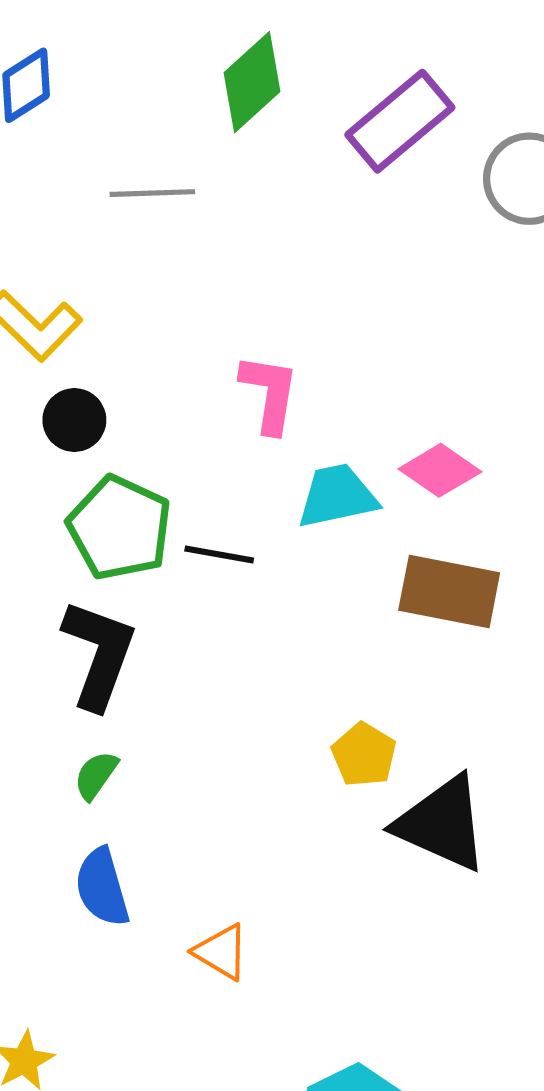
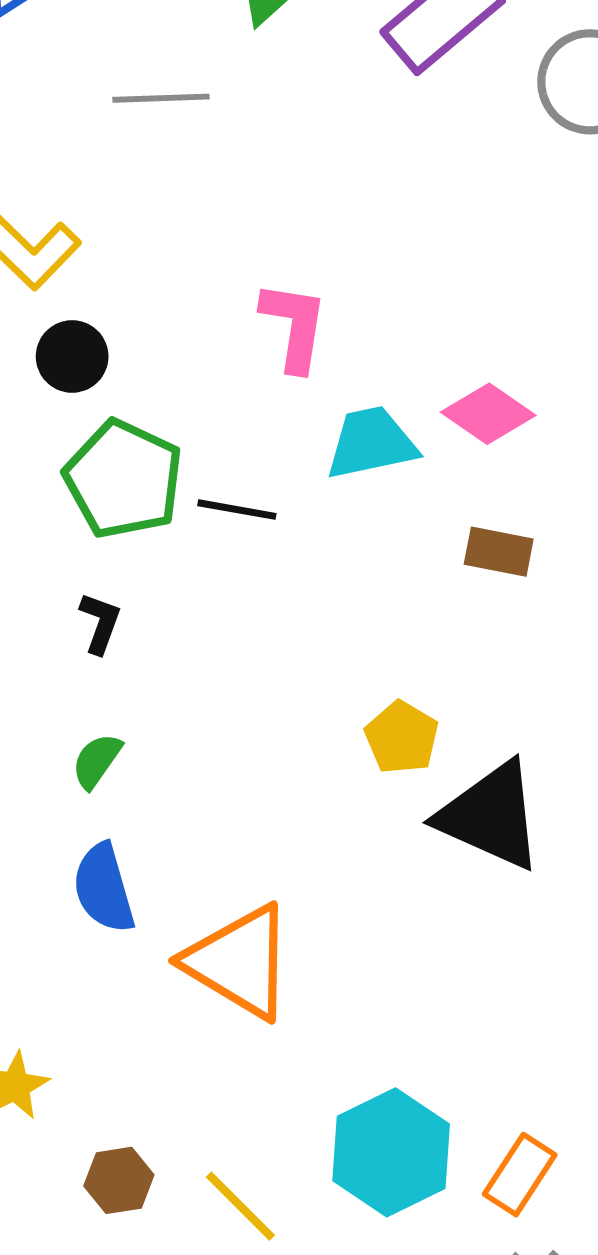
brown rectangle: (449, 591) -> (499, 552), size x0.6
black L-shape: (99, 654) -> (100, 623), size x0.5
orange triangle: (221, 952) -> (239, 962), size x1.8

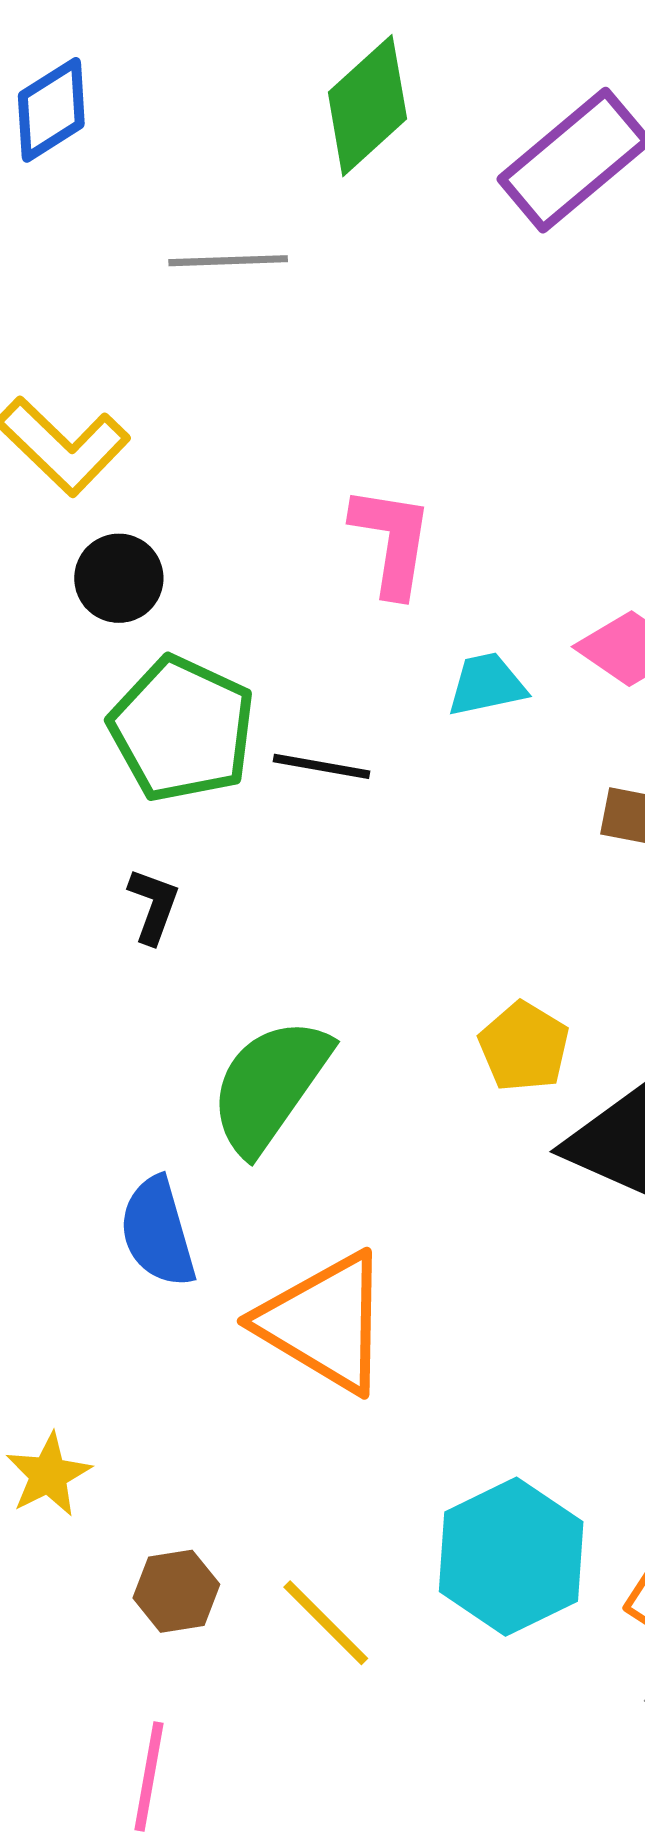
cyan trapezoid: (371, 443) -> (487, 685), size x0.7
green semicircle: (97, 761) -> (270, 1085), moved, size x2.0

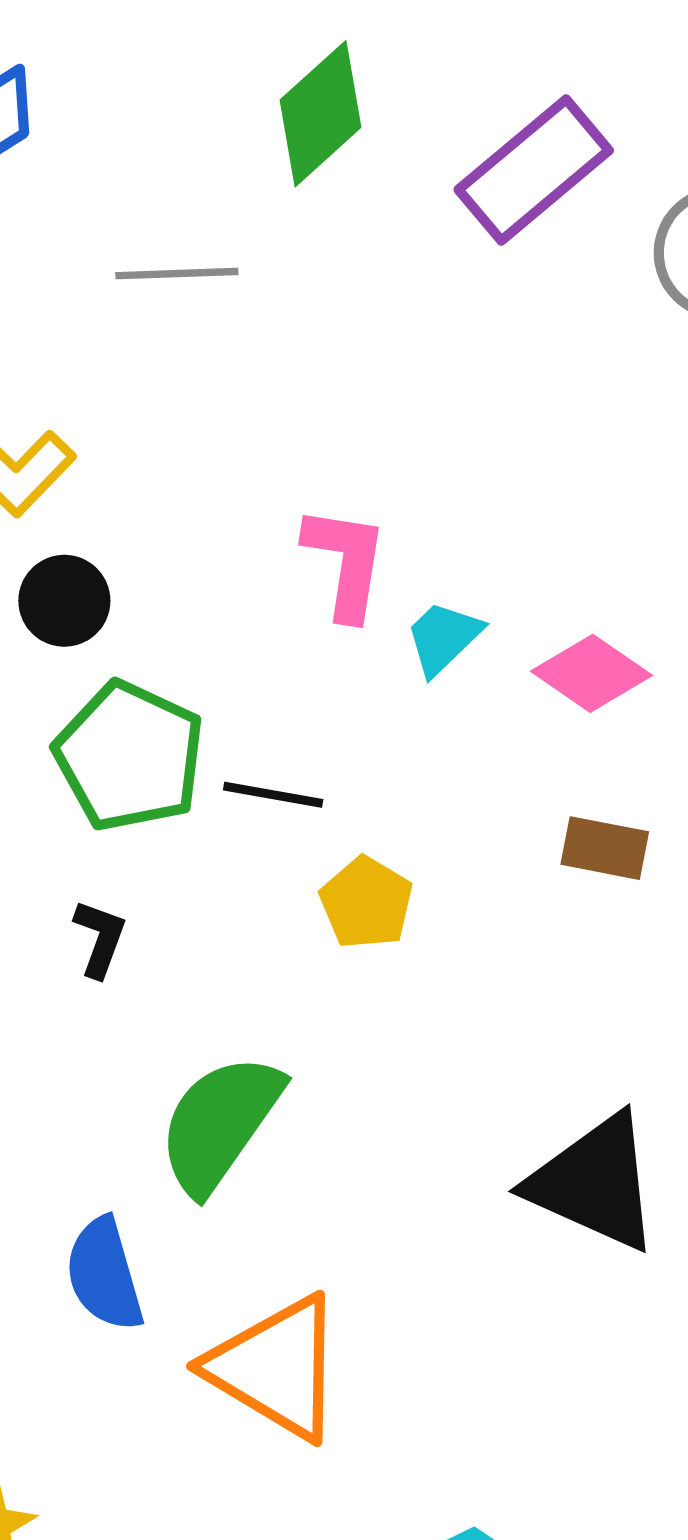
cyan trapezoid: (487, 685) -> (443, 638), moved, turned -32
yellow pentagon: (524, 1047) -> (366, 903), moved

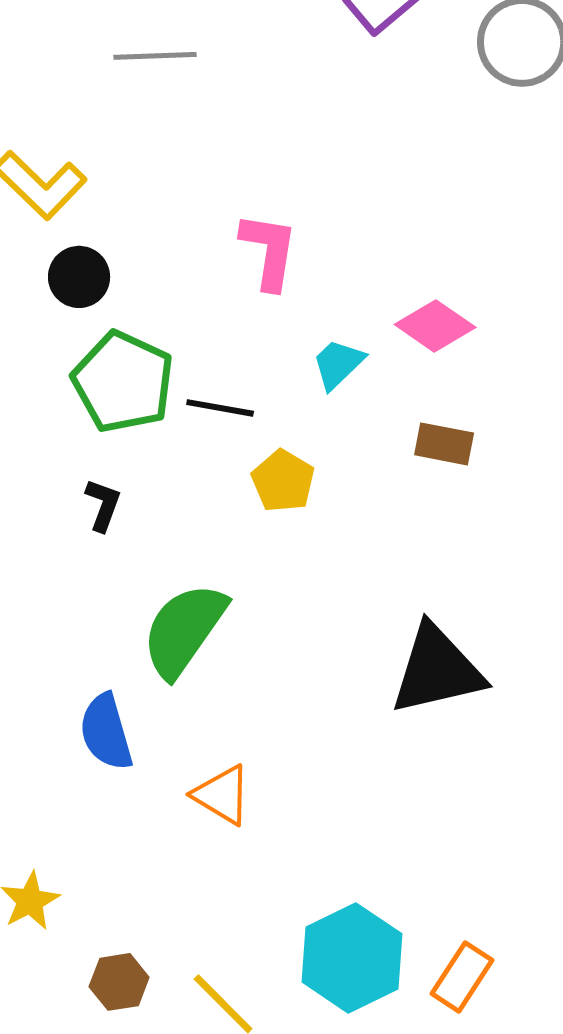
cyan trapezoid: (443, 638) -> (338, 364), moved
black triangle: (594, 1183) -> (437, 670), turned -37
orange triangle: (276, 1368) -> (222, 795), size x0.6

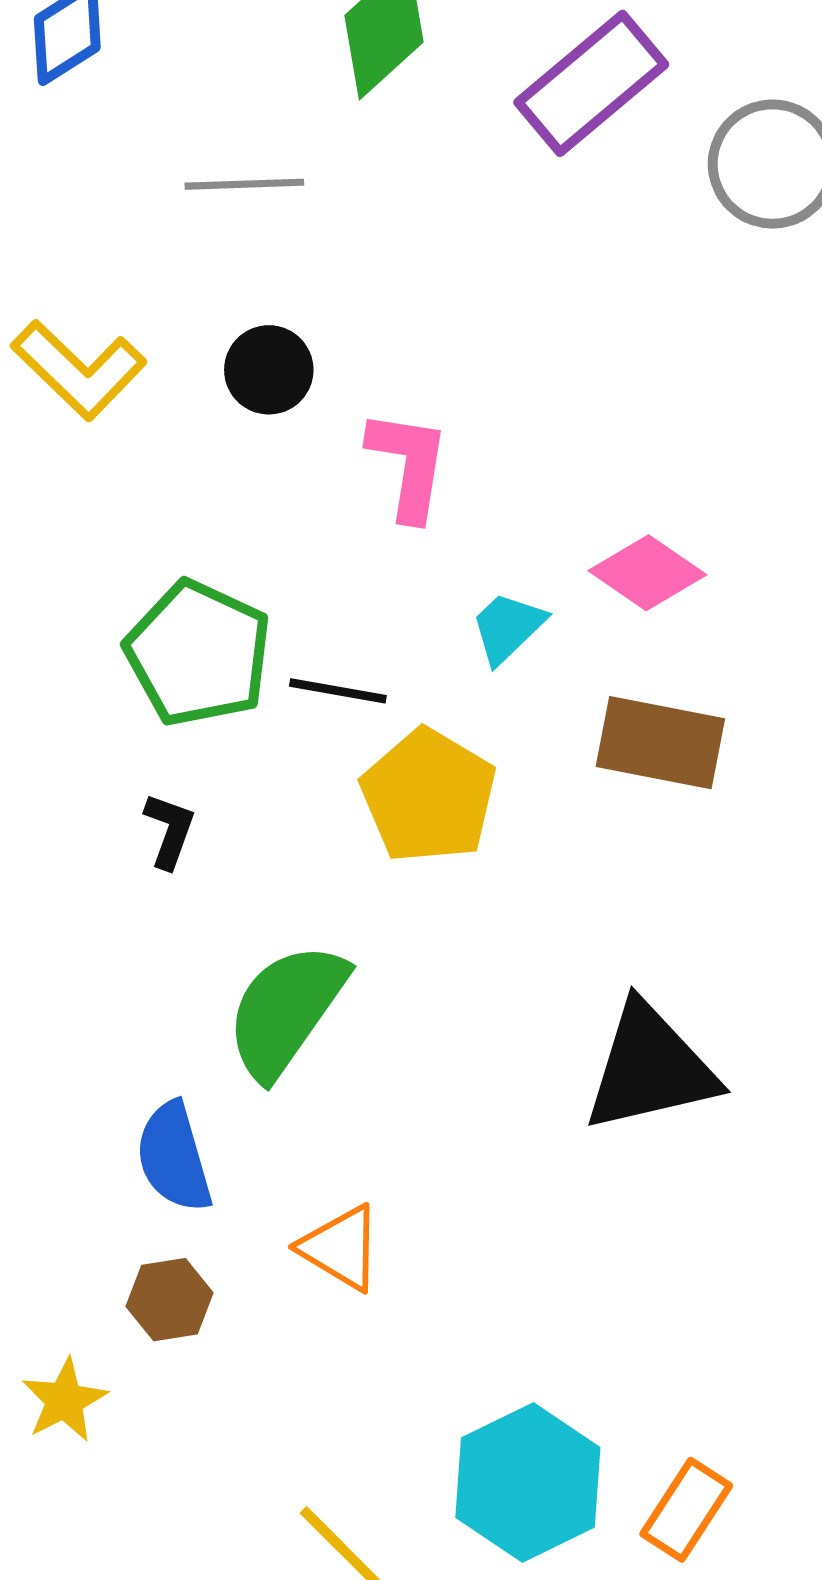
black circle: (79, 277) -> (269, 370), moved
brown rectangle: (444, 444) -> (660, 743), size x1.5
yellow pentagon: (283, 481) -> (429, 796), size x1.5
brown hexagon: (119, 982) -> (170, 1300), moved

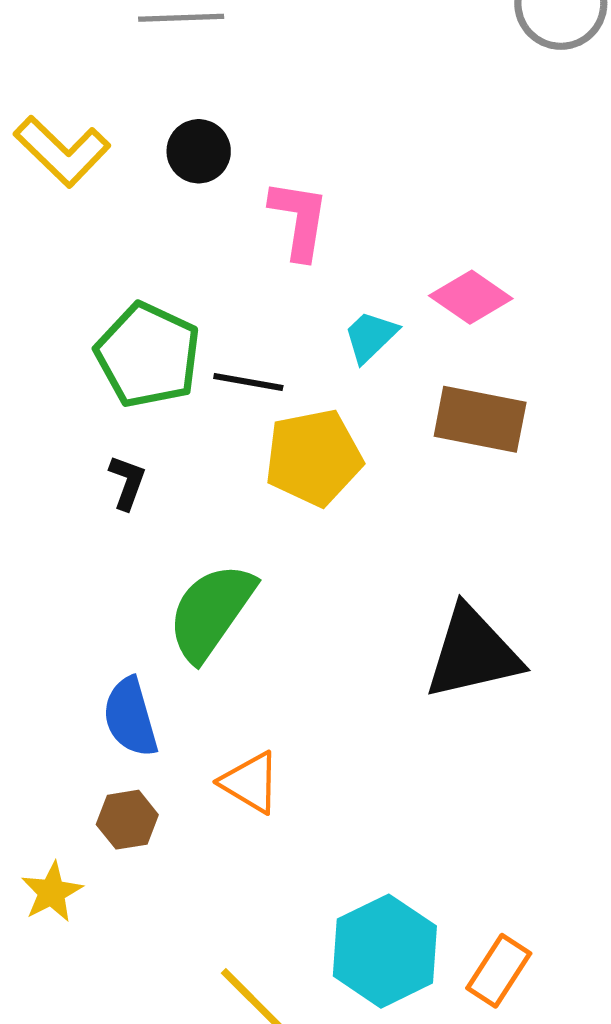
yellow pentagon: (429, 796) -> (314, 458), turned 30

